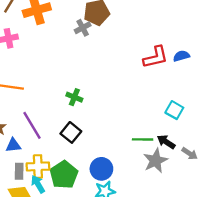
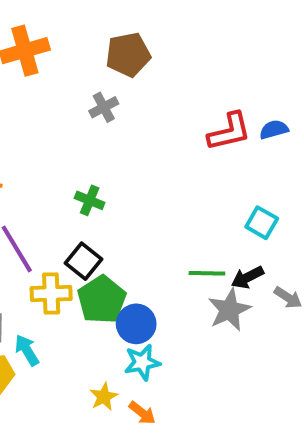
gray cross: (83, 28) -> (104, 107), moved
black arrow: (166, 142) -> (247, 277), turned -60
yellow cross: (38, 166) -> (51, 294), moved
green pentagon: (64, 175) -> (102, 300), moved

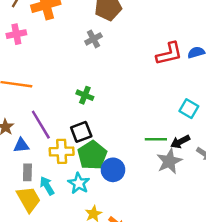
black square: (84, 261) -> (81, 132), turned 30
cyan star: (142, 362) -> (79, 183), moved, turned -30

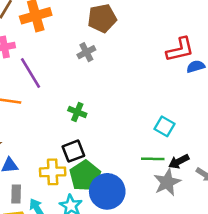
red L-shape: (169, 54) -> (180, 50), moved
cyan square: (189, 109) -> (164, 126), moved
purple line: (41, 125) -> (30, 73), moved
blue circle: (113, 170) -> (107, 191), size x1.4

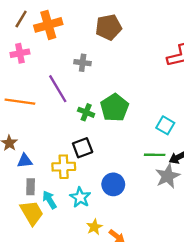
gray cross: (86, 52) -> (83, 63), moved, turned 35
purple line: (30, 73) -> (58, 89), moved
green pentagon: (85, 176) -> (114, 108), moved
blue circle: (107, 191) -> (113, 184), size x0.7

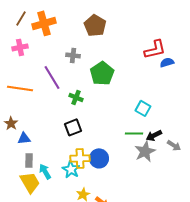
brown pentagon: (109, 27) -> (95, 25), turned -30
green pentagon: (114, 108) -> (102, 73), moved
yellow cross: (64, 167) -> (80, 158), moved

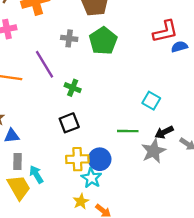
green pentagon: (102, 73) -> (103, 41), moved
green line: (134, 133) -> (128, 131), moved
cyan star: (71, 169) -> (91, 178), moved

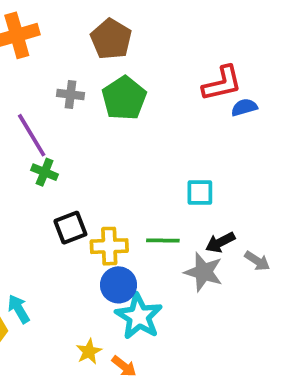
green cross: (73, 88) -> (45, 172), moved
cyan square: (151, 101) -> (200, 192), turned -30
gray star: (154, 151) -> (204, 272), turned -30
yellow cross: (77, 159) -> (109, 246), moved
cyan star: (91, 178) -> (139, 316), moved, size x1.4

